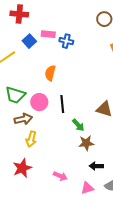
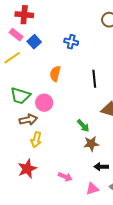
pink rectangle: (48, 34) -> (16, 35), moved, turned 32
black line: (62, 104) -> (94, 79), moved

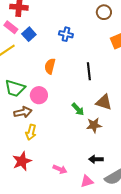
green arrow: (83, 126) -> (78, 109), moved
brown star: (91, 144) -> (94, 125), moved

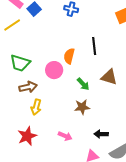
orange semicircle: (50, 66) -> (69, 56), moved
pink circle: (39, 95) -> (54, 70), moved
brown star: (94, 125) -> (82, 107), moved
pink arrow: (60, 169) -> (65, 136), moved

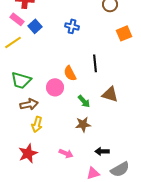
orange semicircle: (69, 56) -> (70, 73), turned -42

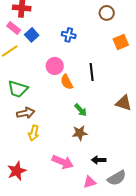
pink circle: (55, 87) -> (55, 66), moved
brown triangle: (110, 94) -> (124, 103), moved
red star: (28, 153) -> (17, 171), moved
pink arrow: (66, 153) -> (63, 162), size x1.5

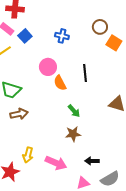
brown circle: (107, 13) -> (100, 27), moved
orange square: (121, 42) -> (114, 43), turned -35
yellow arrow: (34, 133) -> (28, 155), moved

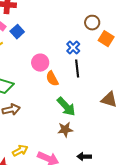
blue cross: (62, 36) -> (73, 48), moved, turned 32
green arrow: (74, 111) -> (66, 107), size x1.5
yellow arrow: (28, 155) -> (20, 151), turned -133

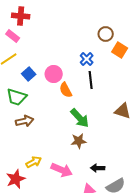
blue square: (17, 32) -> (29, 74), moved

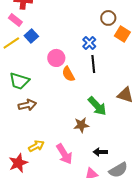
blue square: (29, 74) -> (31, 36), moved
green arrow: (80, 118) -> (97, 106), moved
pink arrow: (62, 170) -> (64, 154), turned 35

